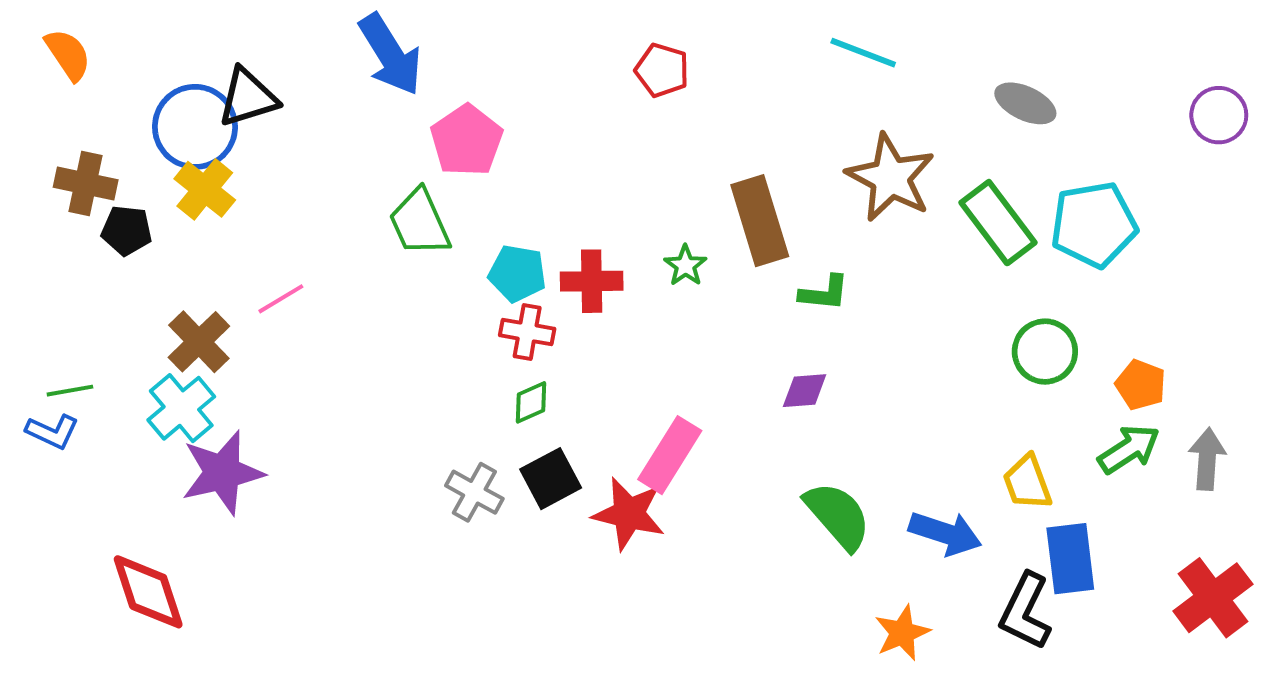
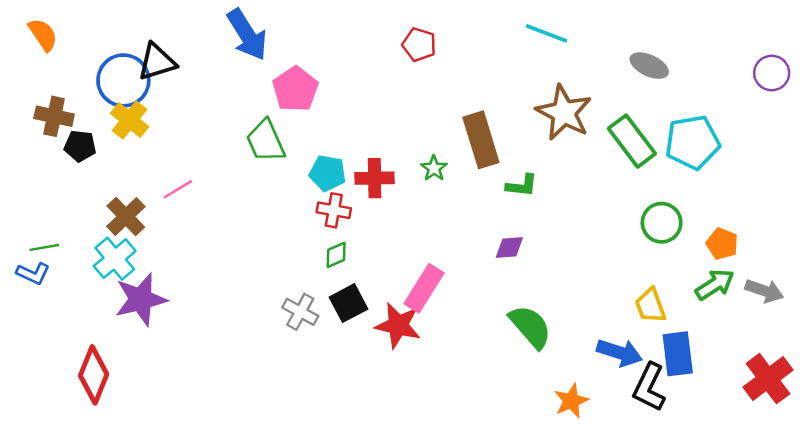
gray arrow: (1207, 459) -> (764, 291), turned 105
blue arrow: (945, 533) -> (620, 353), moved
red diamond: (148, 592) -> (94, 375), turned 40

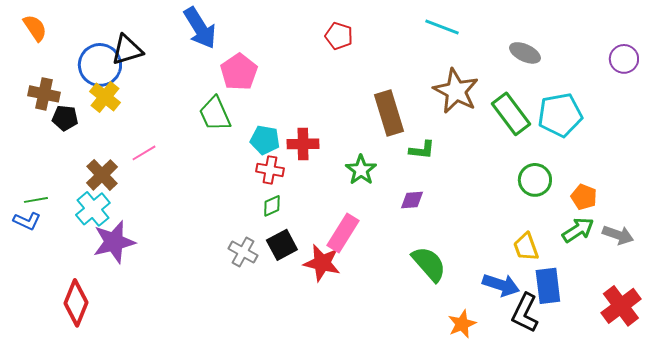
green star: (434, 168) -> (361, 170), moved, size x1.4

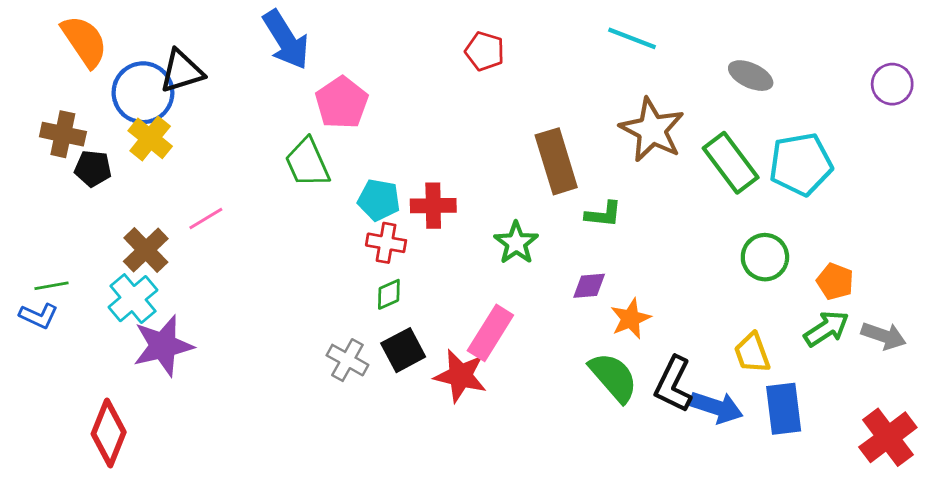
orange semicircle: (35, 28) -> (84, 41), moved, size x1.4
black L-shape: (525, 313) -> (673, 384), moved
orange star: (462, 324) -> (631, 319), moved

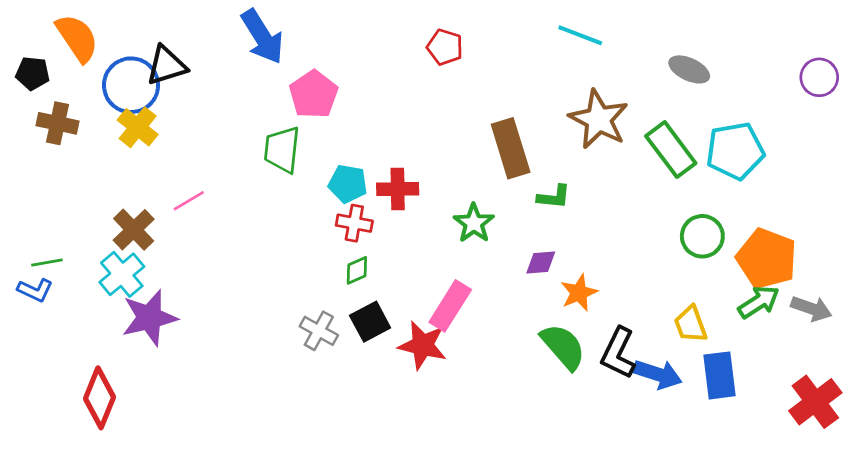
green trapezoid: (307, 163) -> (282, 150), turned 30
black pentagon: (93, 168) -> (33, 73), moved
orange pentagon: (835, 281) -> (767, 259), size x1.8

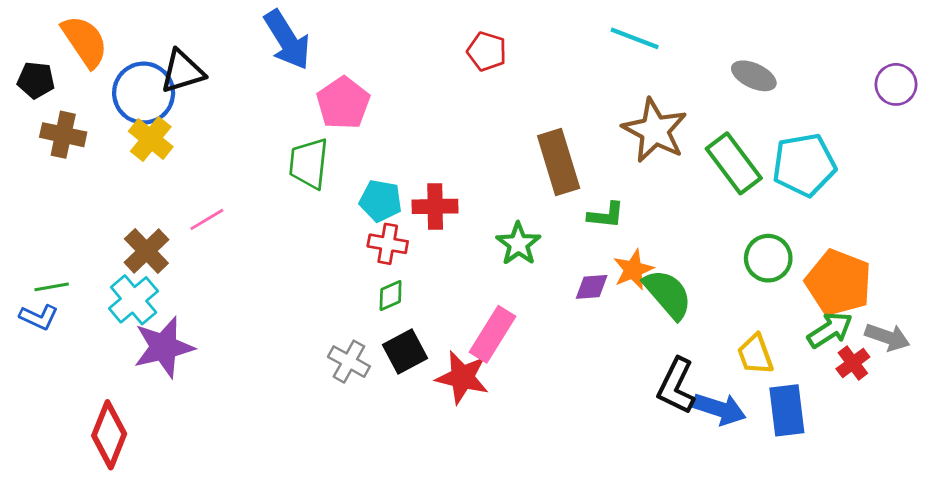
orange star: (579, 293) -> (633, 270), moved
green semicircle: (563, 347) -> (668, 294), moved
red cross: (815, 402) -> (853, 363), moved, size x0.6

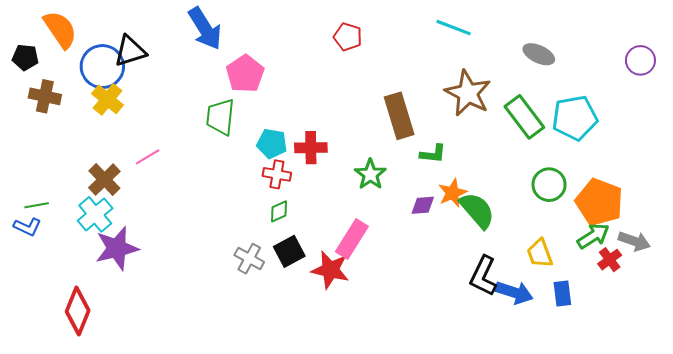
blue rectangle: (787, 410) -> (562, 293), size x0.7

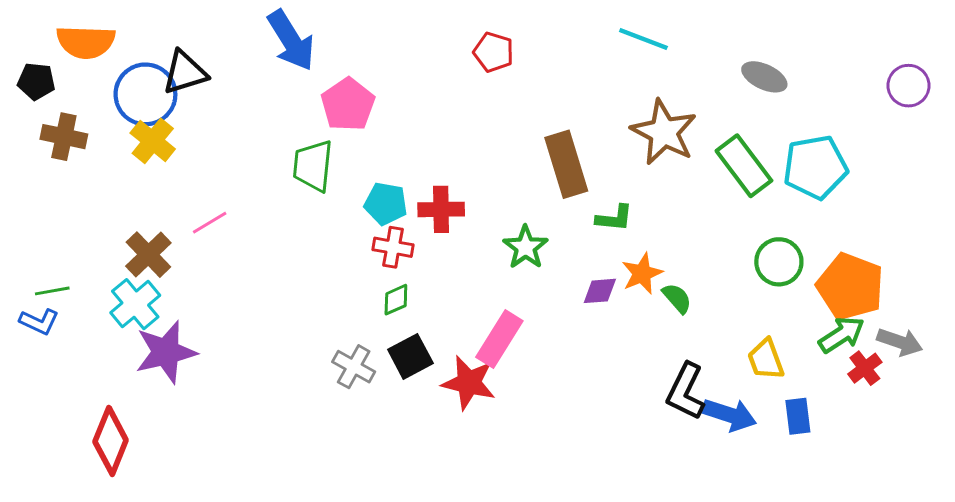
orange semicircle: (60, 30) -> (86, 42), turned 126
green semicircle: (477, 210) -> (677, 298), size x0.6

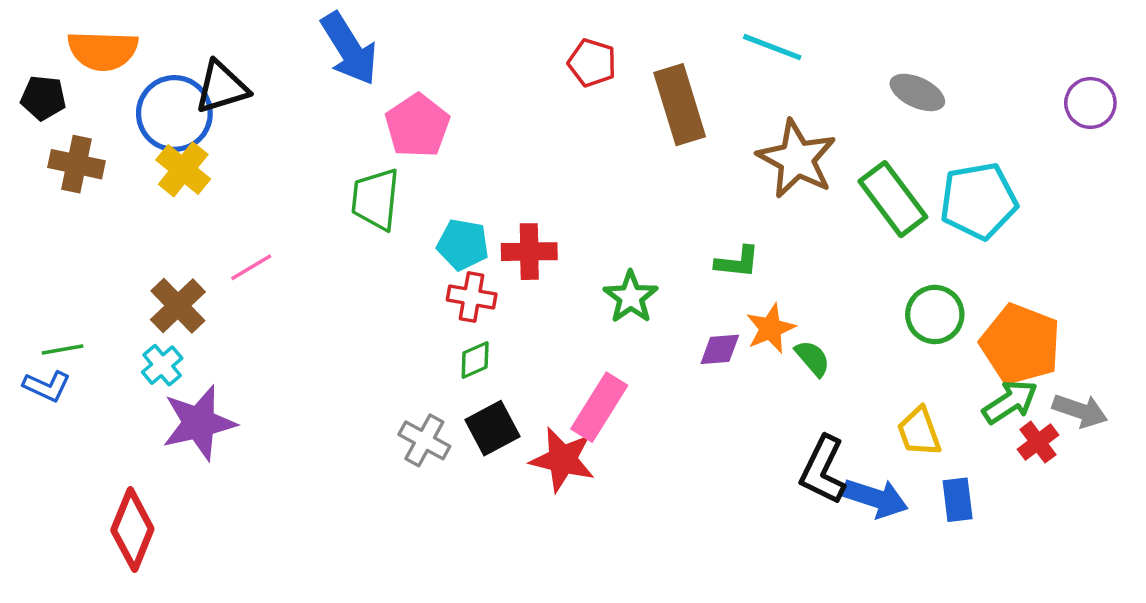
brown rectangle: (566, 164) -> (680, 105), moved
cyan cross: (135, 304) -> (162, 365), size x0.7

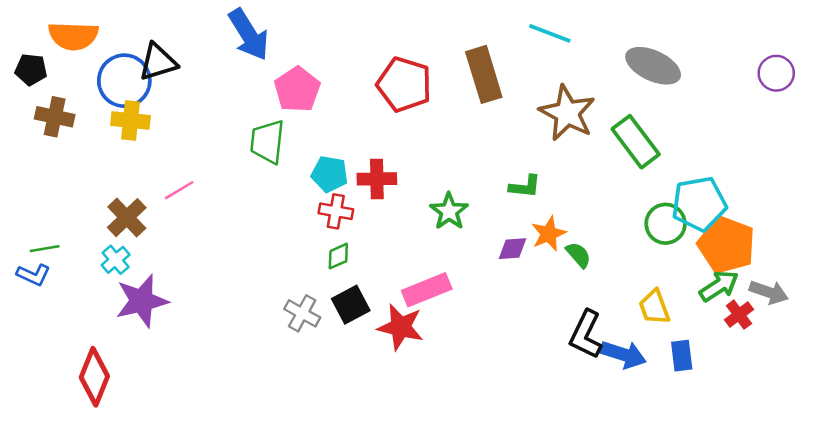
red pentagon: (592, 63) -> (404, 84), moved, size x1.6
gray ellipse: (917, 92) -> (653, 66), size x1.4
yellow cross: (183, 169) -> (131, 120), turned -33
cyan pentagon: (979, 201) -> (699, 204), moved
pink rectangle: (599, 407) -> (427, 290), turned 36

